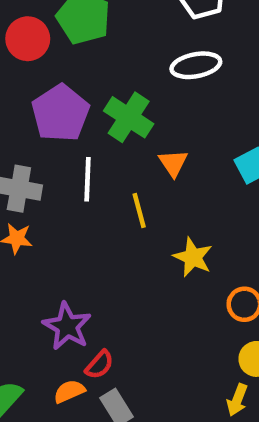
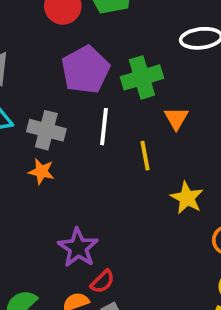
green cross: (129, 117) -> (142, 77), turned 36

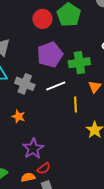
white line: (104, 127) -> (56, 86), turned 54
orange star: (41, 172) -> (18, 116), moved

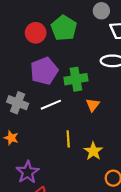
yellow line: (75, 104) -> (68, 139), moved

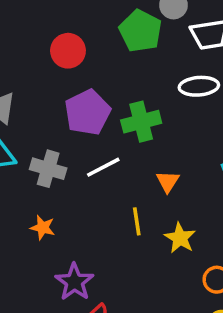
green pentagon: (64, 28) -> (140, 31), moved
orange triangle: (93, 105) -> (168, 181), moved

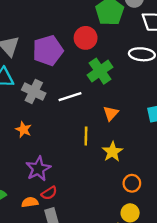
red circle: (68, 51) -> (86, 38), moved
purple pentagon: (88, 112) -> (48, 50), moved
green cross: (141, 122) -> (100, 71), turned -30

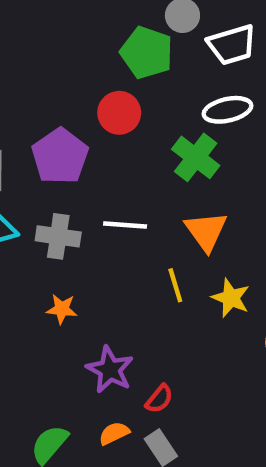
green cross: (100, 71) -> (196, 157), moved
white line: (70, 97) -> (125, 225), turned 40
orange triangle: (111, 113) -> (206, 231), size x1.5
red semicircle: (49, 193) -> (159, 399), moved

